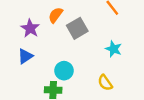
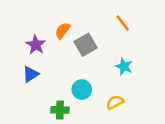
cyan circle: (64, 71) -> (82, 90), moved
yellow semicircle: (105, 83) -> (115, 102), turned 98

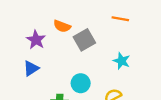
orange line: (123, 23) -> (120, 19), turned -42
orange semicircle: (63, 31) -> (62, 26), turned -105

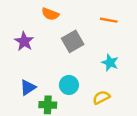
orange semicircle: (62, 26) -> (50, 14), moved
blue triangle: (31, 68) -> (28, 87), moved

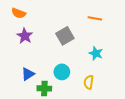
orange semicircle: (50, 14) -> (19, 13), moved
yellow semicircle: (101, 97) -> (89, 82), turned -56

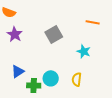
orange line: (95, 18) -> (93, 22), moved
cyan circle: (62, 72) -> (51, 78), moved

